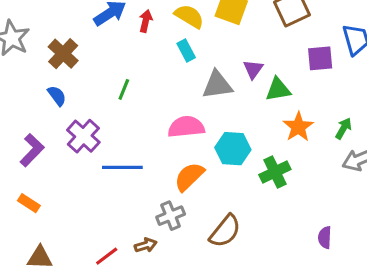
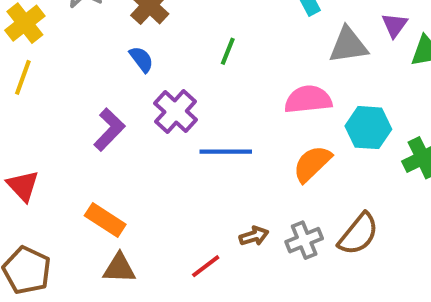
orange rectangle: (29, 203) -> (105, 220), moved, size x1.4
gray cross: (171, 216) -> (304, 240), moved
brown arrow: (146, 245) -> (254, 236), moved

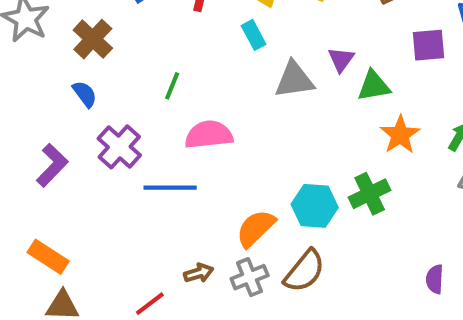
pink semicircle: (308, 99) -> (209, 135), moved
cyan hexagon: (368, 128) -> (315, 206), moved
orange semicircle: (312, 164) -> (256, 228), moved

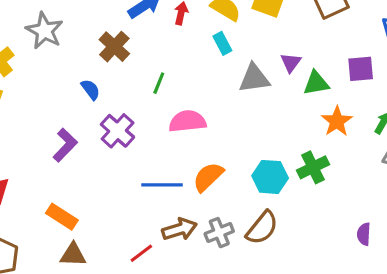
brown cross: (93, 39) -> (114, 47), moved
purple square: (429, 45) -> (361, 69), moved
blue line: (170, 188) -> (162, 185), moved
orange semicircle: (256, 228) -> (208, 177), moved
brown arrow: (199, 273) -> (180, 229), size x1.5

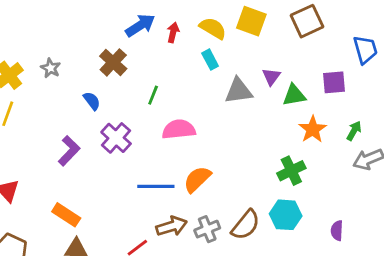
gray star: (44, 31) -> (50, 68), moved, size x0.6
cyan hexagon: (270, 177) -> (286, 215), moved

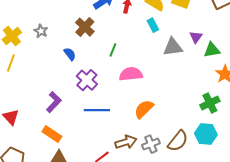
purple L-shape: (69, 151) -> (54, 102), moved
blue line: (156, 186) -> (97, 110), moved

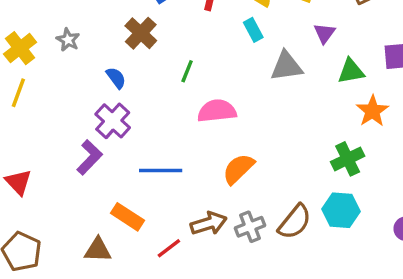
purple triangle: (196, 37) -> (324, 33), moved
purple cross: (87, 80) -> (113, 121), moved
orange rectangle: (52, 134) -> (128, 217), moved

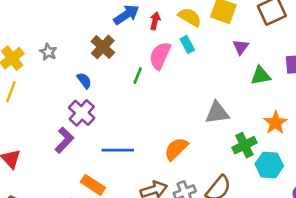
gray triangle: (286, 66) -> (217, 113), moved
pink semicircle: (217, 111) -> (160, 56), moved, turned -60
orange star: (372, 111) -> (276, 123), moved
green cross: (348, 159) -> (244, 145), moved
cyan hexagon: (341, 210) -> (269, 165), moved

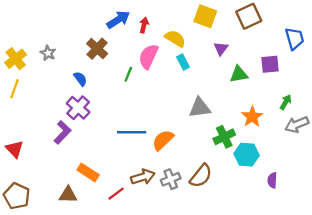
yellow semicircle: (190, 17) -> (175, 39), moved
cyan rectangle: (187, 44) -> (183, 62), moved
blue line: (118, 150) -> (132, 132), moved

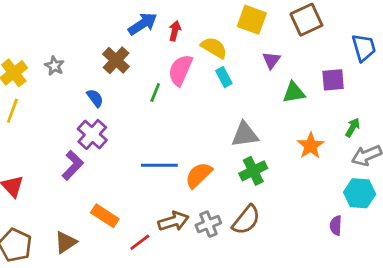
green cross: (224, 137) -> (253, 171), moved
cyan hexagon: (247, 155) -> (360, 193), moved
brown triangle: (68, 195) -> (66, 242), moved, turned -36

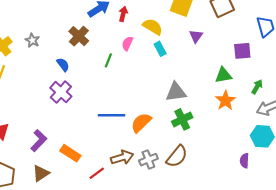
pink semicircle: (180, 70) -> (127, 44), size x0.6
green triangle: (294, 92) -> (223, 75), moved
purple L-shape: (73, 165) -> (39, 141), moved

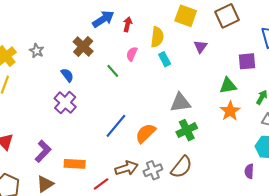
yellow semicircle: (153, 27) -> (157, 37), turned 66
green line: (108, 60) -> (113, 71), turned -64
blue line: (112, 115) -> (116, 126), turned -50
orange rectangle: (70, 153) -> (75, 164), turned -30

